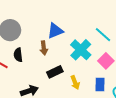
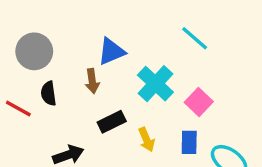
cyan line: (103, 35) -> (195, 38), moved

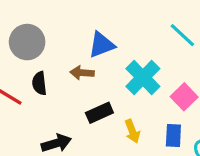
brown arrow: (92, 81) -> (82, 73), turned 100

